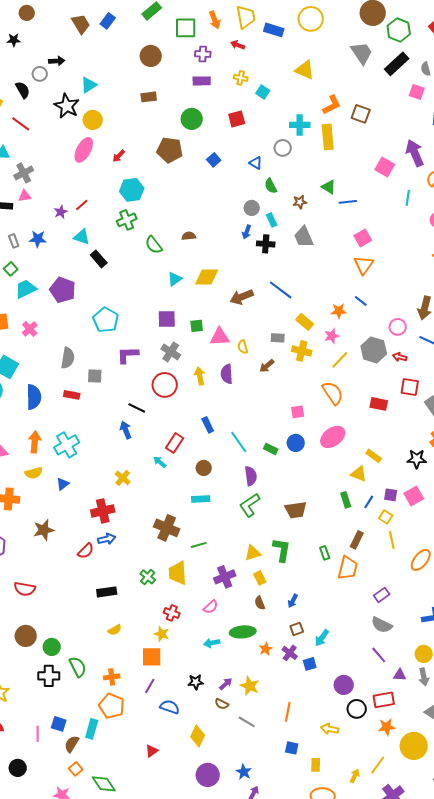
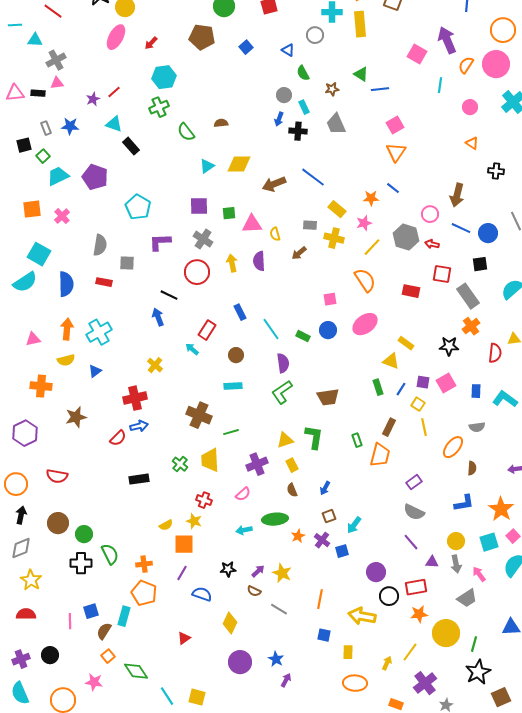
yellow semicircle: (115, 630) -> (166, 525), moved
blue square: (59, 724) -> (91, 611), turned -35
yellow arrow: (330, 729) -> (362, 616), size x1.5

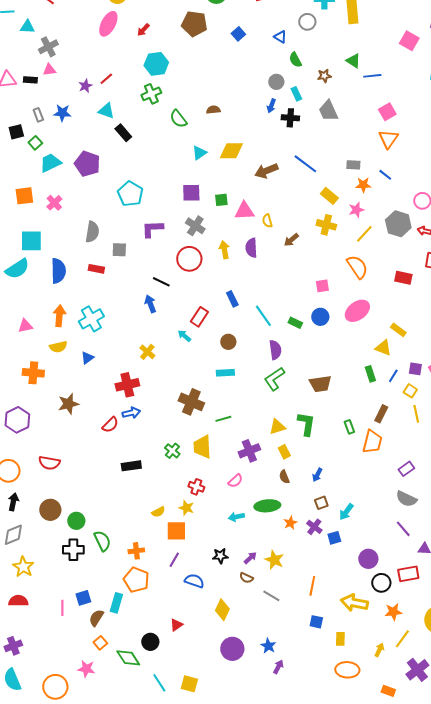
gray rectangle: (310, 225) -> (353, 165), moved
cyan square: (39, 254) -> (31, 241), turned -30
orange star: (419, 614) -> (393, 612), moved
black circle: (50, 655) -> (150, 642), moved

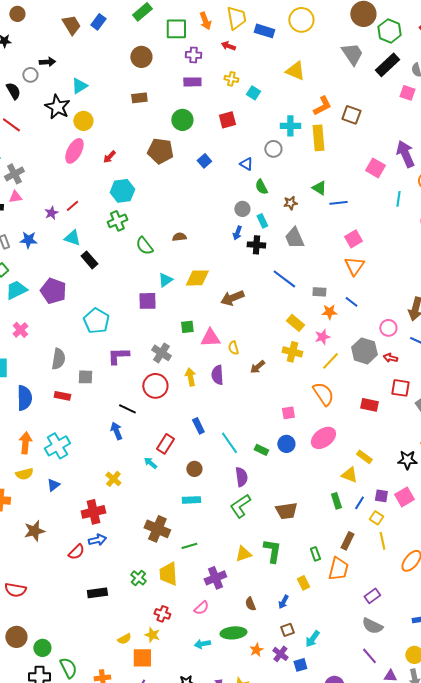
blue line: (305, 164) -> (284, 279), moved
purple square: (191, 193) -> (147, 301), moved
yellow rectangle: (284, 452) -> (303, 583), moved

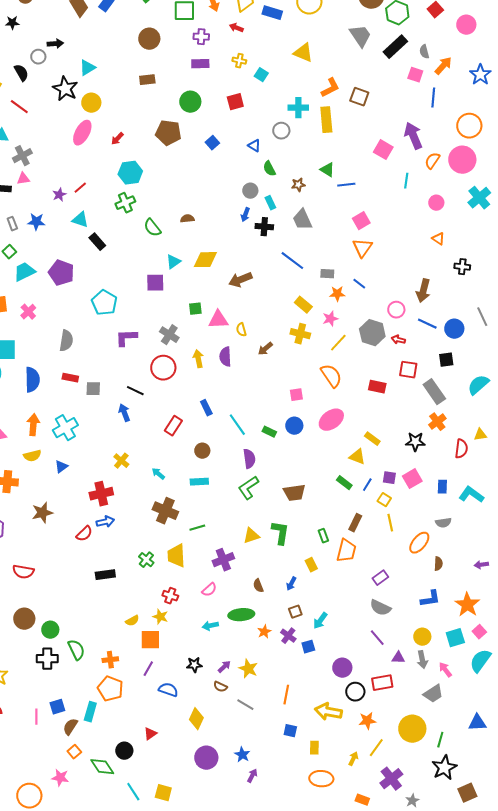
gray square: (85, 377) -> (93, 389), moved
cyan arrow: (150, 463) -> (158, 474), moved
green rectangle: (336, 501) -> (344, 483), turned -35

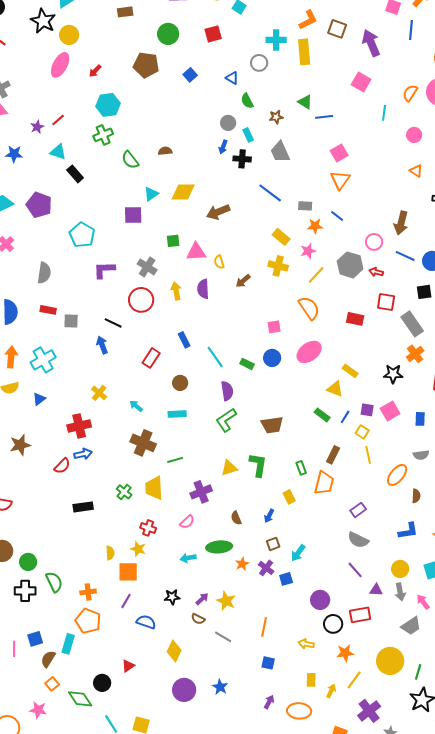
purple arrow: (413, 136) -> (371, 43), moved
yellow semicircle: (132, 621) -> (110, 553), turned -64
yellow arrow: (328, 712) -> (306, 644), size x0.6
yellow rectangle: (314, 748) -> (311, 680), moved
purple arrow: (252, 776) -> (269, 702), moved

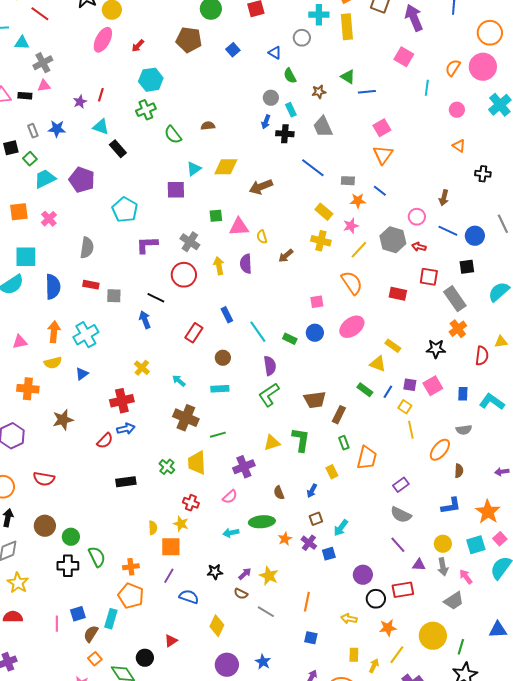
red line: (58, 120) -> (101, 95), turned -32
brown arrow: (401, 223) -> (444, 198), size x0.7
brown rectangle: (333, 455) -> (339, 415), moved

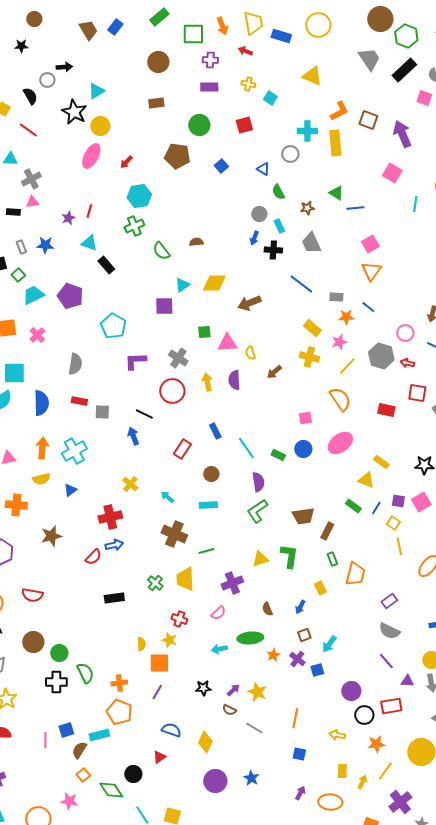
blue semicircle: (189, 597) -> (171, 730), moved
cyan rectangle: (111, 619) -> (99, 735), turned 60

